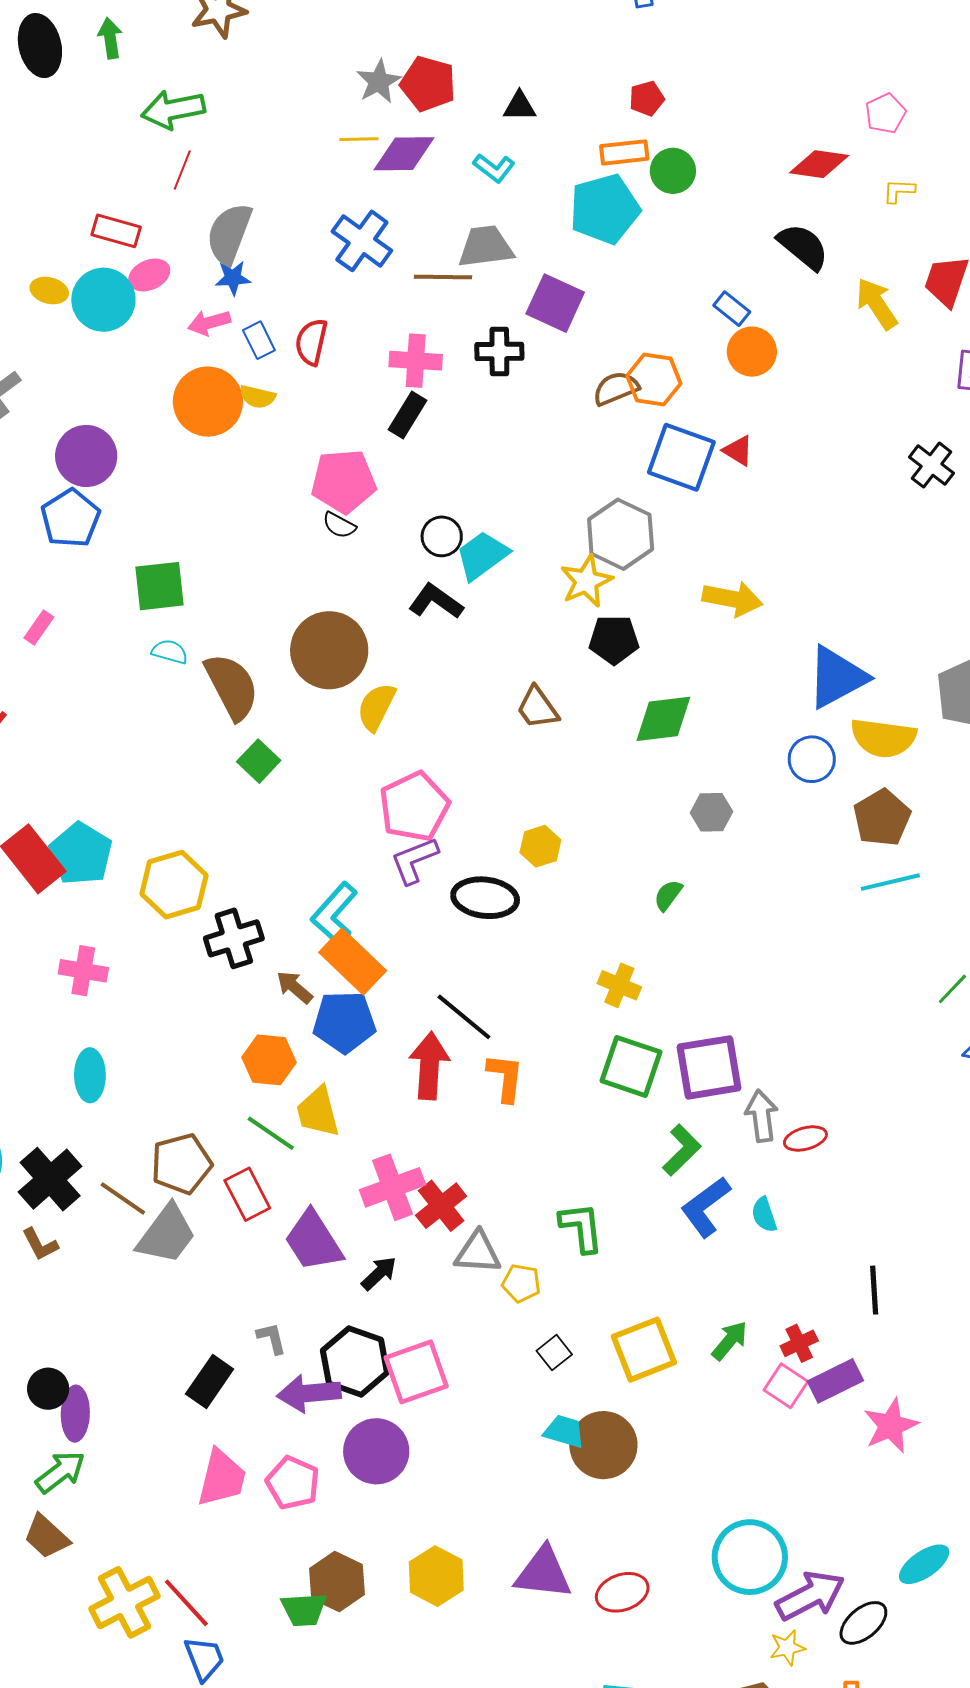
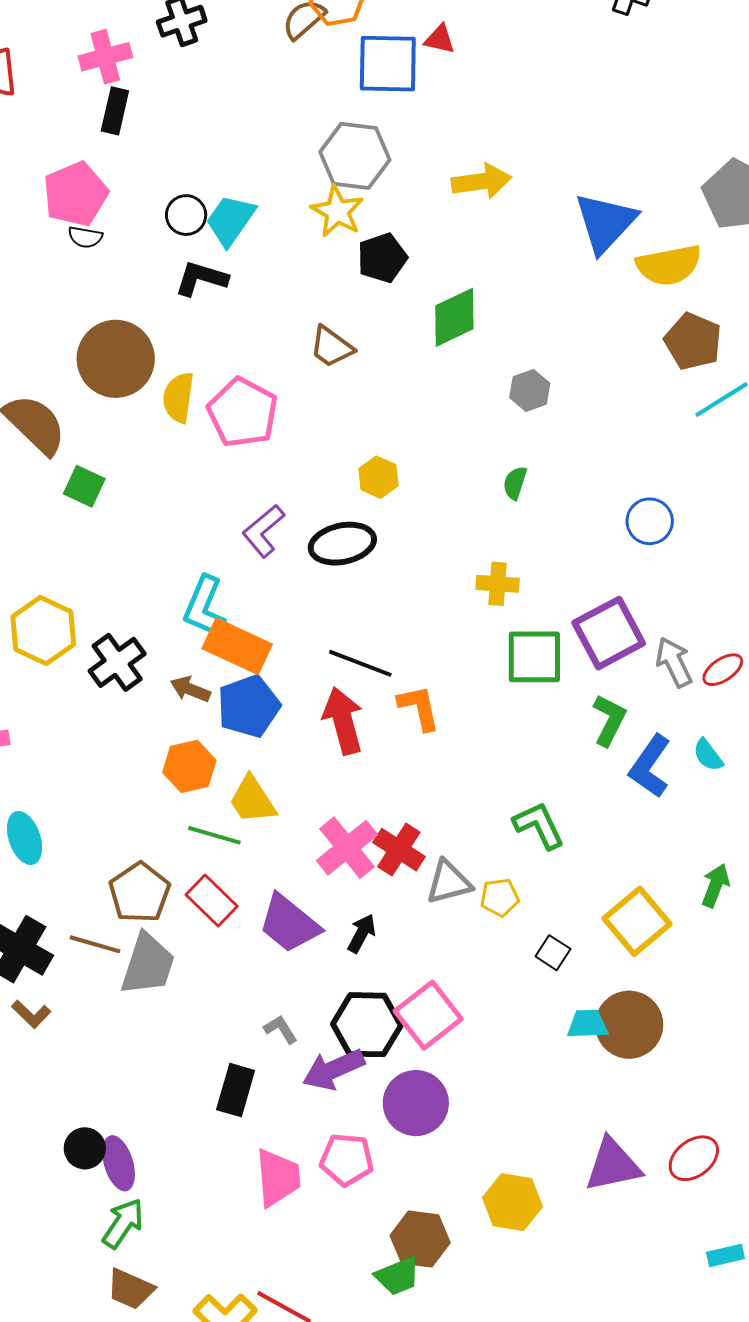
blue circle: (812, 759) -> (650, 521), moved
pink pentagon: (414, 807) -> (243, 413), moved

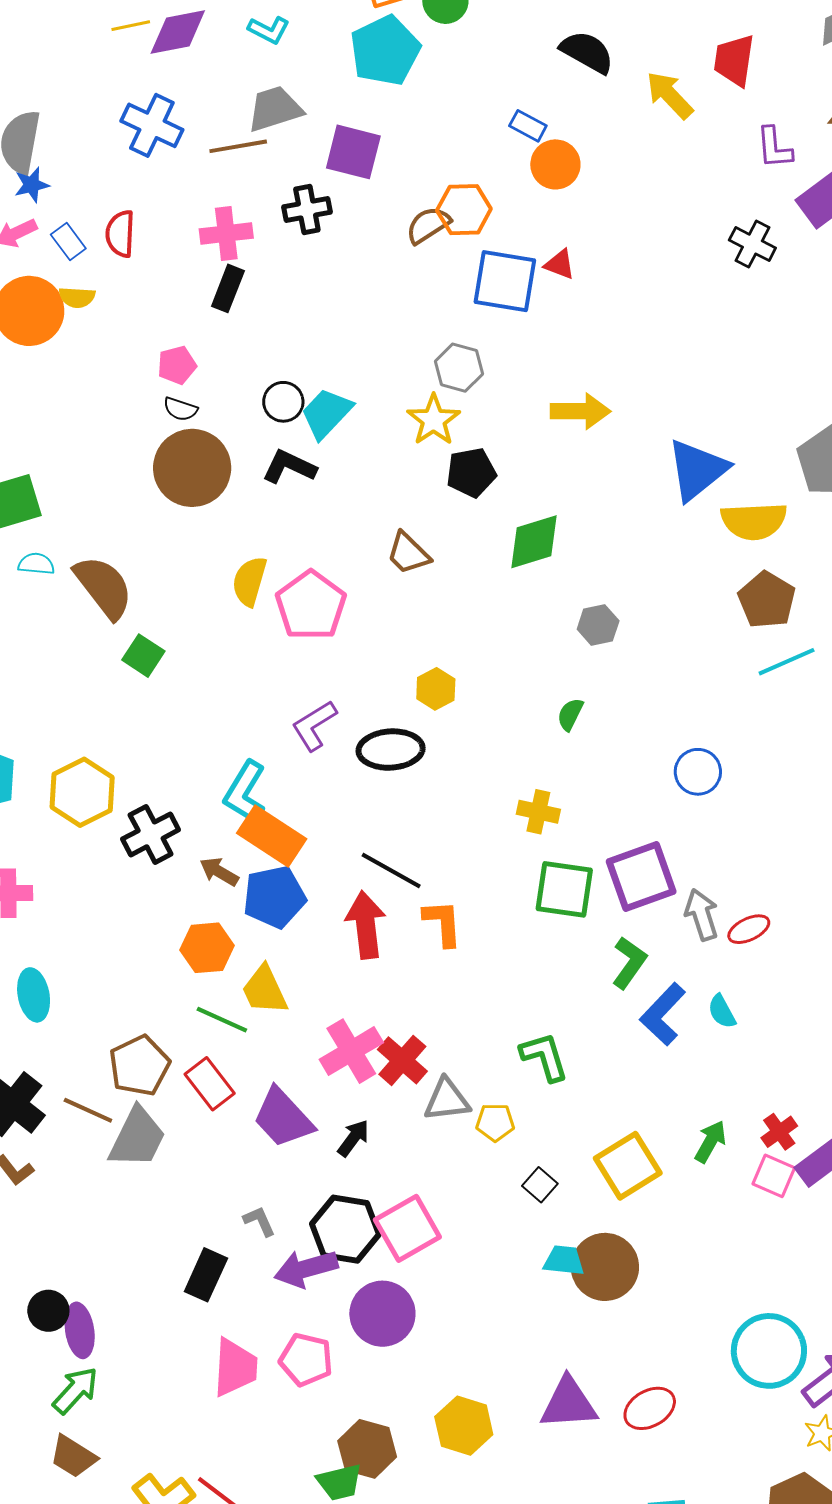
gray hexagon: (355, 156) -> (459, 368), size x0.7
pink pentagon: (75, 194) -> (177, 365), size x0.6
brown circle: (116, 359) -> (192, 468), moved

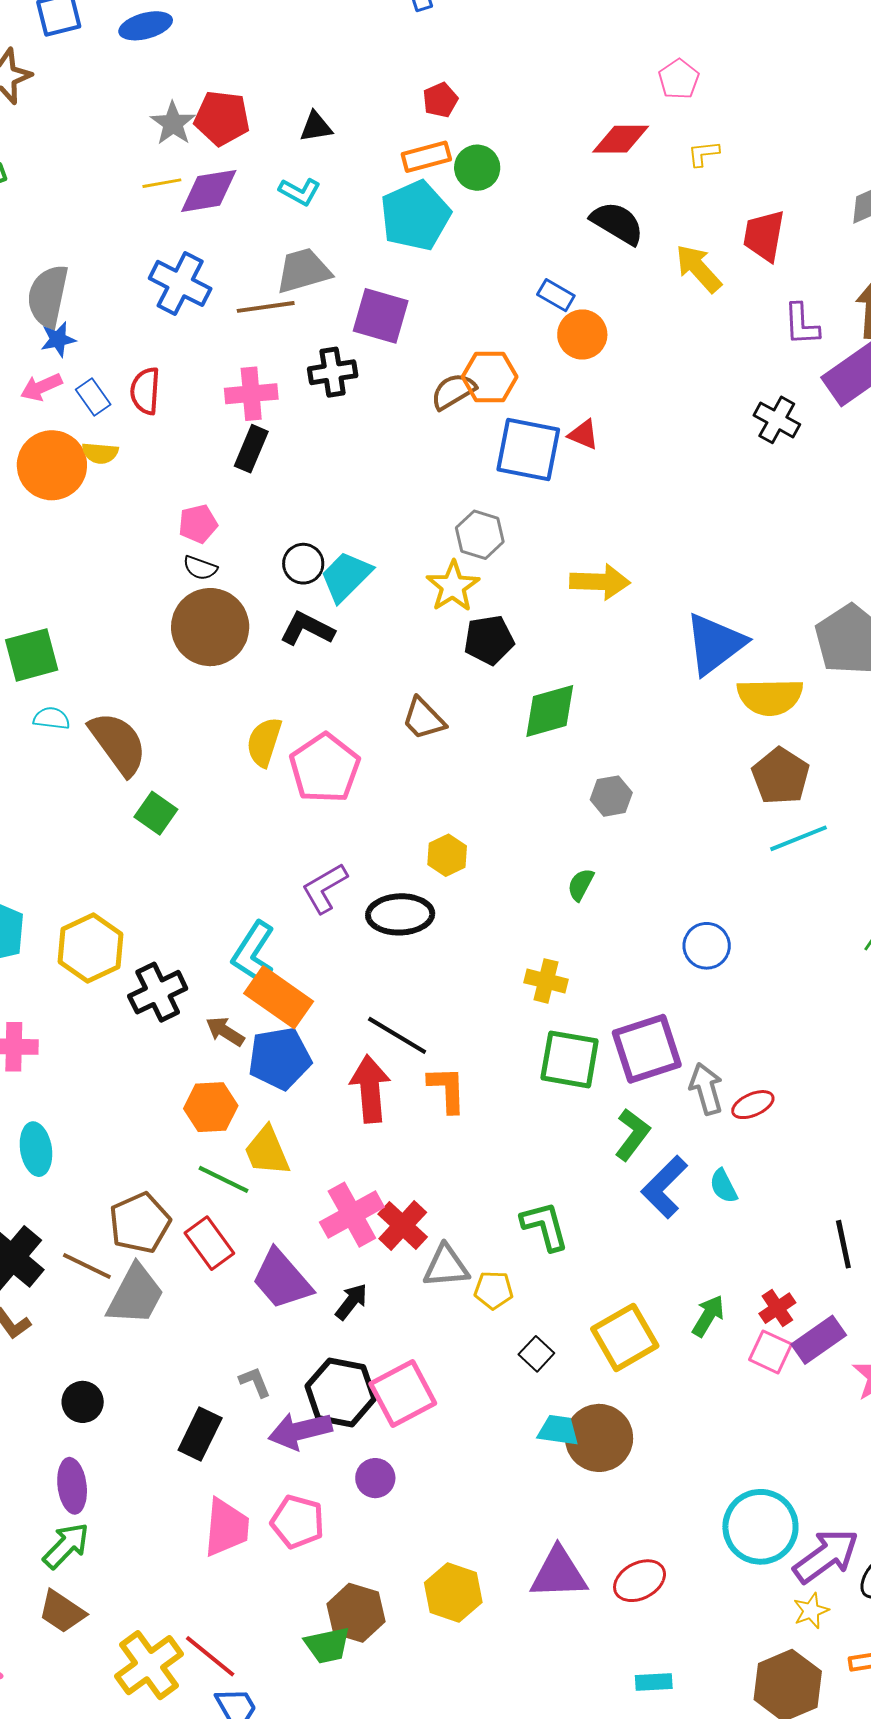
black circle: (48, 1311) -> (83, 1402), moved
purple circle: (382, 1314) -> (375, 1478), size x0.6

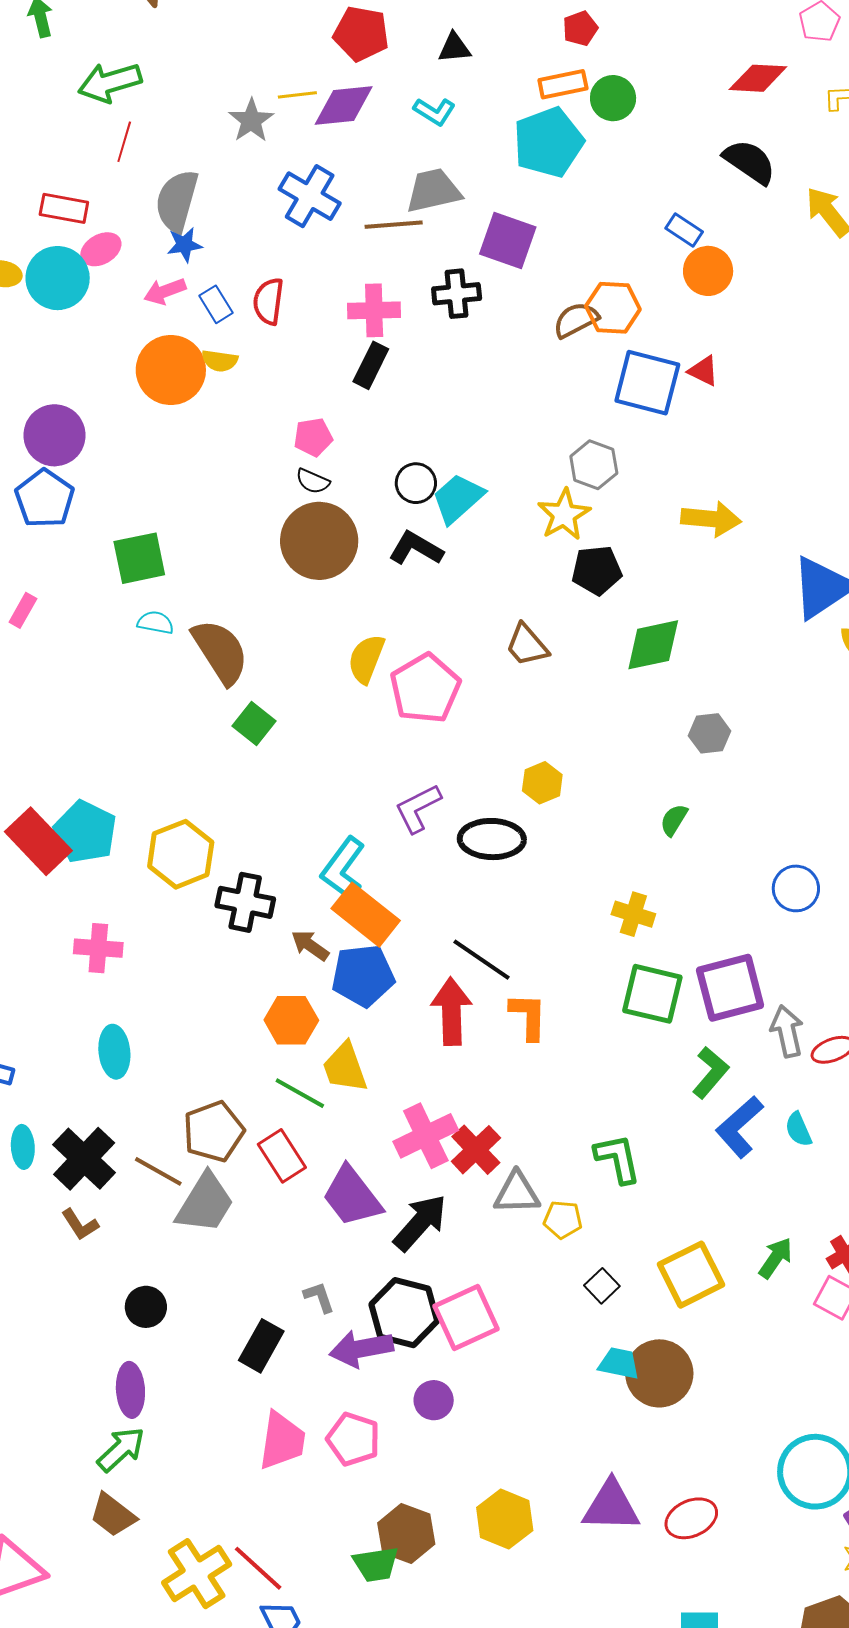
gray star: (173, 123) -> (251, 120), moved
black cross: (158, 992) -> (245, 902), turned 34
black arrow: (351, 1302) -> (420, 1223), size x1.6

